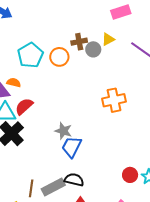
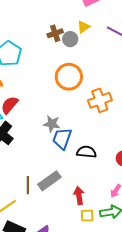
orange circle: (59, 57) -> (69, 77), moved, size x1.4
orange cross: (114, 100) -> (100, 100), moved
black semicircle: (74, 180) -> (86, 152), moved

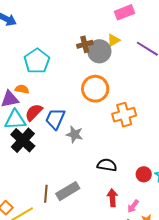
gray circle: (70, 39) -> (99, 51), size x1.5
blue trapezoid: (62, 138) -> (55, 119), moved
red arrow: (79, 196) -> (112, 198), moved

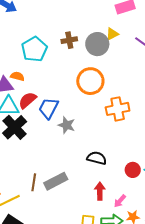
brown cross: (85, 44) -> (69, 40), moved

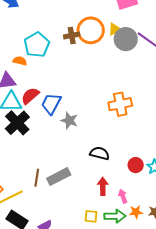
gray circle: (97, 44) -> (126, 39), moved
orange semicircle: (17, 76) -> (20, 61), moved
orange circle: (90, 81) -> (91, 30), moved
pink arrow: (120, 201) -> (123, 196), turned 120

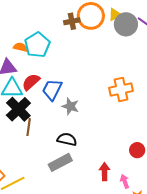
cyan pentagon: (37, 45) -> (37, 45), moved
black semicircle: (100, 153) -> (67, 139), moved
brown line: (37, 178) -> (29, 127), moved

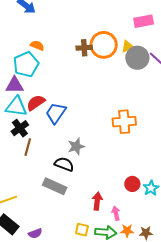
cyan pentagon: (37, 45) -> (26, 64), moved
orange semicircle: (20, 47) -> (37, 45), moved
gray star: (70, 106) -> (76, 146), moved, turned 30
black cross: (18, 109) -> (20, 128), size x0.7
gray rectangle: (60, 162) -> (55, 186), turned 45

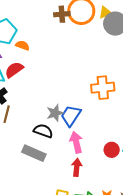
orange semicircle: (37, 45) -> (23, 45), moved
blue trapezoid: (56, 113) -> (71, 116), moved
pink arrow: (116, 213) -> (76, 142), moved, size x1.5

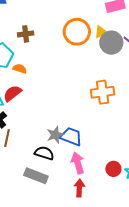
brown cross: (62, 14) -> (26, 34), moved
orange cross: (103, 88) -> (103, 92), moved
blue trapezoid: (71, 116) -> (71, 137), turned 80

